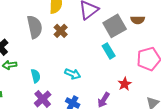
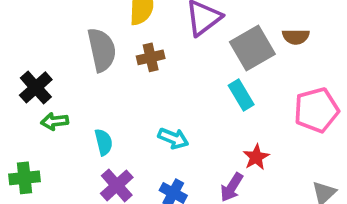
brown cross: (61, 31) -> (151, 57), turned 32
red star: (125, 84) -> (256, 157), moved

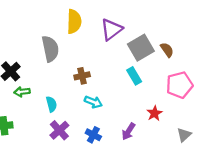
brown semicircle: (296, 37) -> (167, 50), moved, turned -126
brown cross: (151, 57) -> (82, 76), moved
red star: (256, 157) -> (155, 113), moved

